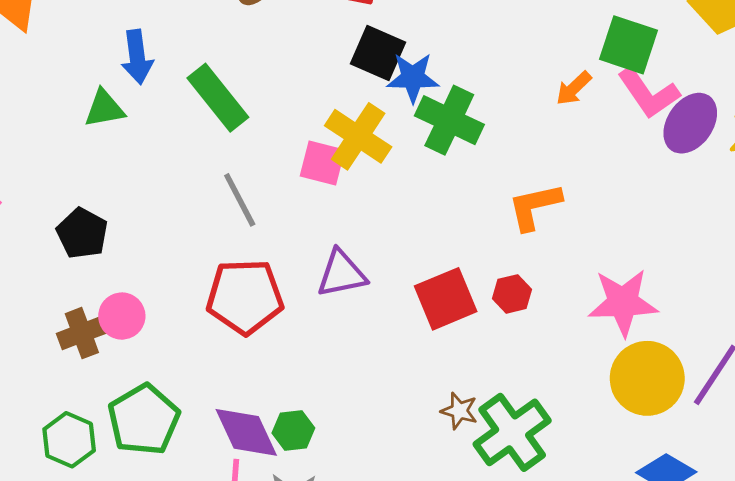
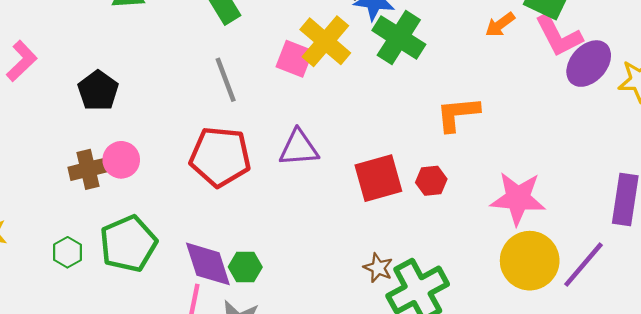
green hexagon: (69, 440) -> (67, 252), size x0.7

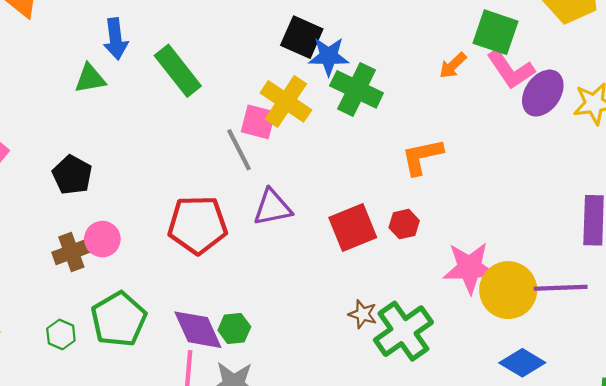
gray line: (226, 80) -> (239, 150), moved
pink star: (518, 198) -> (470, 268), moved
purple line: (583, 265) -> (561, 288), turned 54

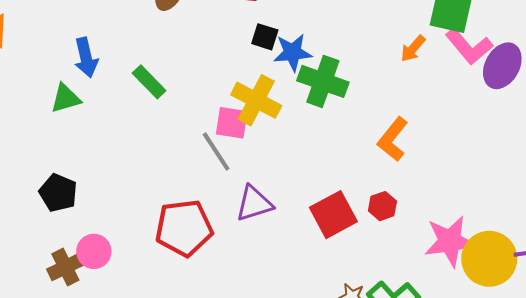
black square: (302, 37) -> (265, 37), size x0.7
green rectangle: (178, 71) -> (149, 82), size x0.7
orange L-shape: (422, 157) -> (393, 139), turned -33

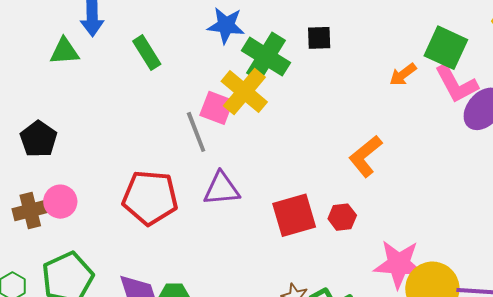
black square: (265, 37) -> (319, 38), moved, turned -32
blue star: (293, 52) -> (226, 25), moved
green cross: (323, 81) -> (266, 57), moved

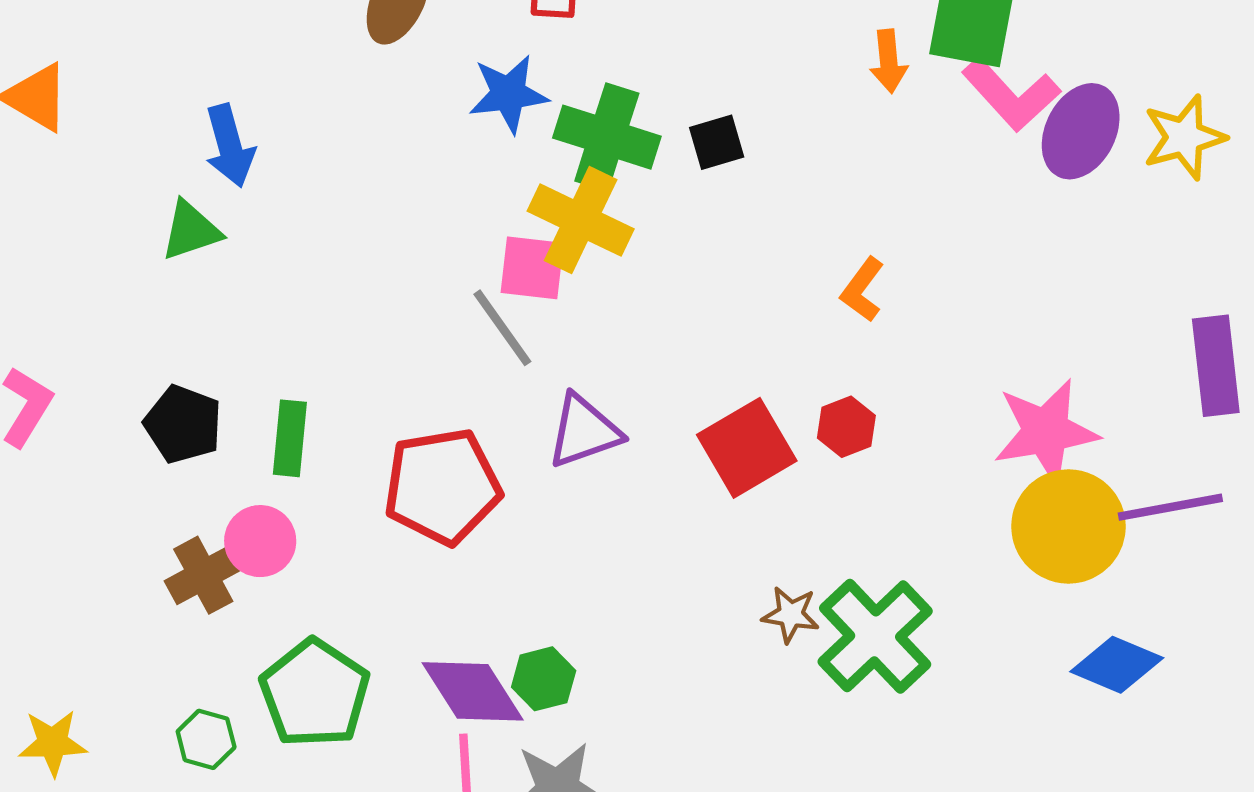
black square: (319, 38) -> (717, 142), moved
green rectangle: (147, 53) -> (290, 438), moved, turned 52
orange arrow: (403, 75) -> (889, 61), moved, turned -44
orange L-shape: (365, 156) -> (862, 290), size x0.7
pink star: (399, 264) -> (1046, 431), moved

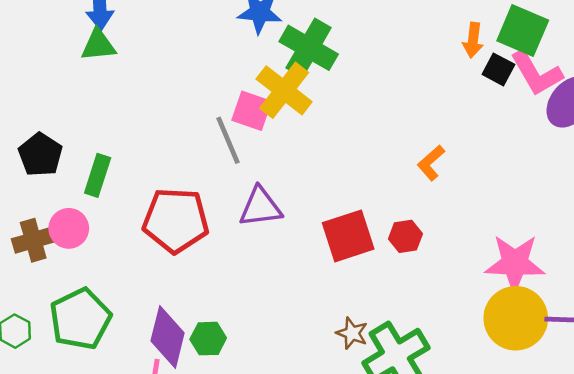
black square: (717, 142) -> (498, 69), moved, turned 32
green triangle: (191, 231) -> (98, 45), moved
purple diamond: (473, 691) -> (168, 337), turned 34

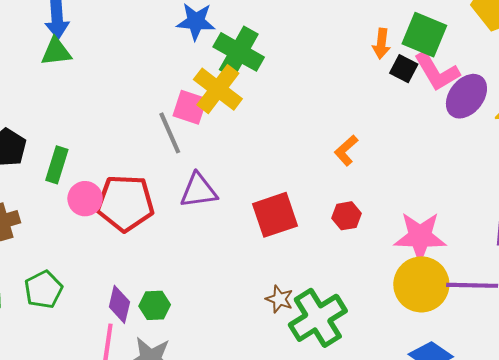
pink circle: (69, 228) -> (85, 199), moved
red hexagon: (405, 236) -> (346, 216), moved
green pentagon: (80, 319) -> (43, 290), size x0.7
purple diamond: (168, 337) -> (119, 304), size x0.7

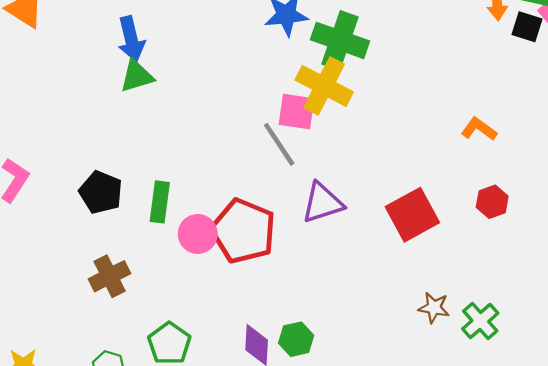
orange L-shape: (346, 150) -> (479, 129), turned 88
red pentagon: (125, 203) -> (243, 231), turned 30
green cross: (318, 318) -> (480, 321), size x0.6

